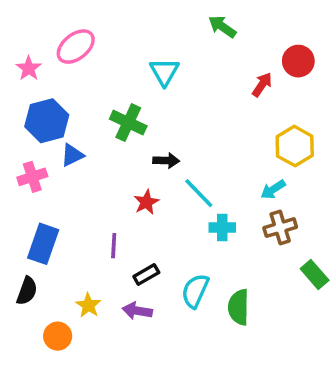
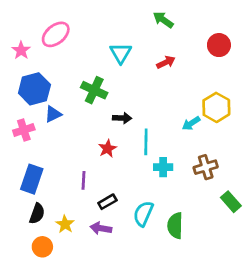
red arrow: (262, 85) -> (166, 62), moved, turned 30
cyan arrow: (273, 190) -> (191, 123), moved
cyan line: (199, 193) -> (146, 142), turned 45
black semicircle: (27, 291) -> (37, 214), moved

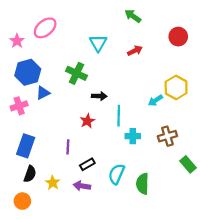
orange circle: (42, 247) -> (22, 201), moved

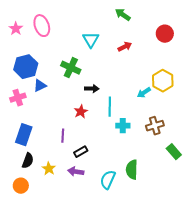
pink ellipse: (45, 28) -> (42, 26), turned -70
pink star: (17, 41) -> (16, 29), moved
cyan semicircle: (117, 174) -> (108, 180), moved

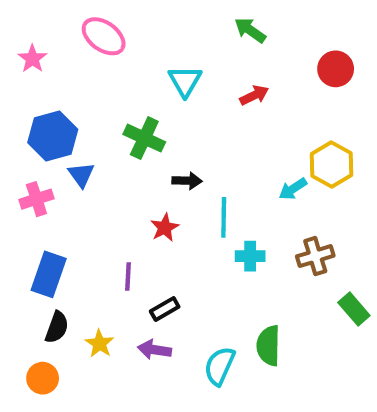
pink ellipse: (42, 26) -> (104, 36), moved, turned -35
blue triangle: (40, 86) -> (81, 175), turned -40

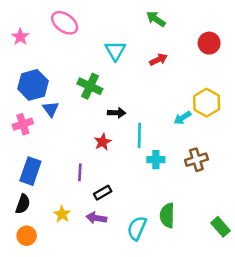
green rectangle: (354, 309) -> (220, 227), moved
black semicircle: (57, 327) -> (23, 204), moved

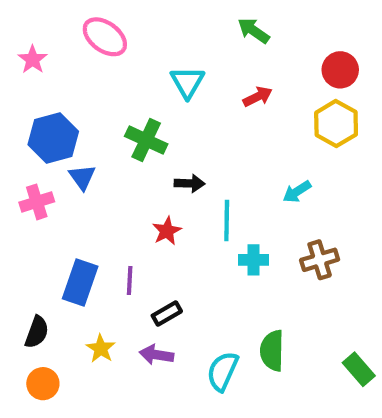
yellow hexagon: (207, 103) -> (336, 124), moved
blue rectangle: (30, 171) -> (80, 282), moved

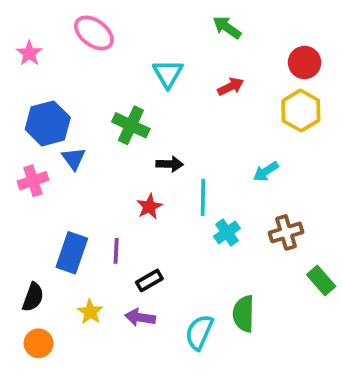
cyan cross: (254, 260) -> (227, 232), turned -35
green rectangle: (359, 369) -> (321, 280), moved

